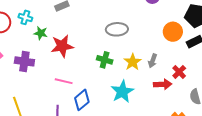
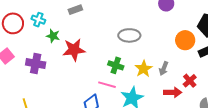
pink line: (64, 81) -> (107, 85), moved

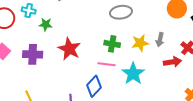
red star: (74, 50) -> (69, 49), moved, turned -30
yellow star: (144, 69) -> (140, 43), turned 30

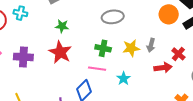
green star: (46, 24) -> (62, 26), moved
cyan star: (133, 74) -> (123, 78), size x0.6

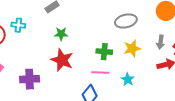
gray ellipse: (113, 17) -> (126, 21), moved
gray arrow: (151, 45) -> (160, 42), moved
purple cross: (23, 57) -> (30, 79), moved

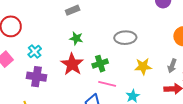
gray ellipse: (126, 21) -> (125, 38), moved
cyan cross: (18, 25) -> (35, 52), moved, turned 32
green cross: (104, 52) -> (100, 64), moved, turned -35

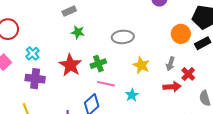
green star: (76, 38) -> (78, 32), moved
yellow star: (143, 66) -> (141, 65), turned 30

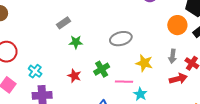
red star: (70, 65) -> (74, 76), size x0.6
pink line: (106, 84) -> (124, 82), moved

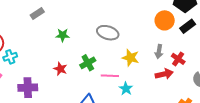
gray rectangle: (63, 23) -> (37, 14), moved
gray ellipse: (121, 39) -> (108, 33), turned 30
cyan cross: (35, 71) -> (10, 57), moved, turned 32

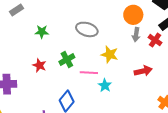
orange circle: (165, 20) -> (133, 15), moved
gray arrow: (159, 52) -> (136, 35), moved
red cross: (178, 59) -> (155, 40), moved

